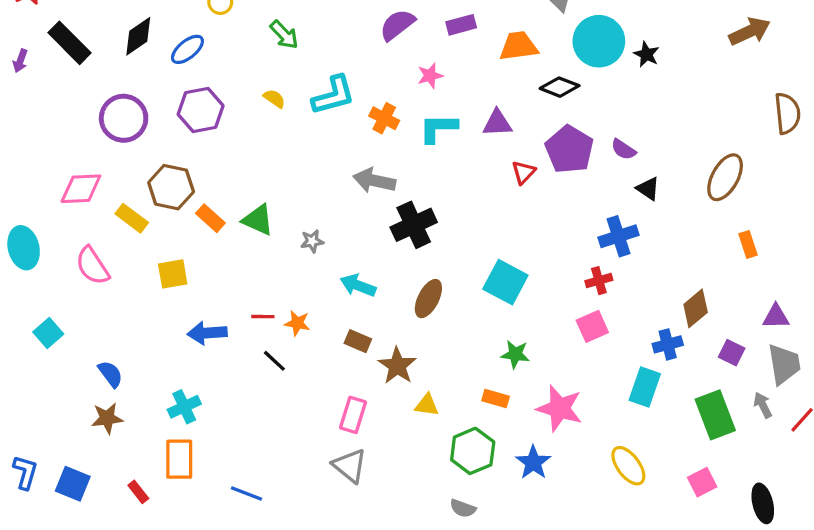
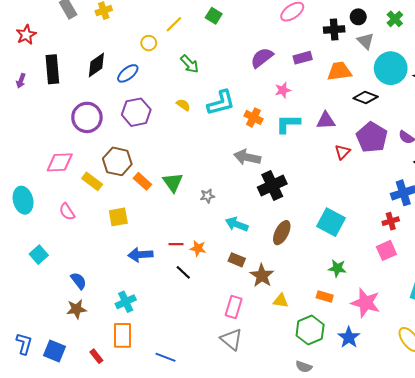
black rectangle: (69, 43) -> (52, 69), turned 40
green triangle: (258, 220) -> (173, 182), turned 30
pink semicircle: (92, 266) -> (67, 212), size x0.7

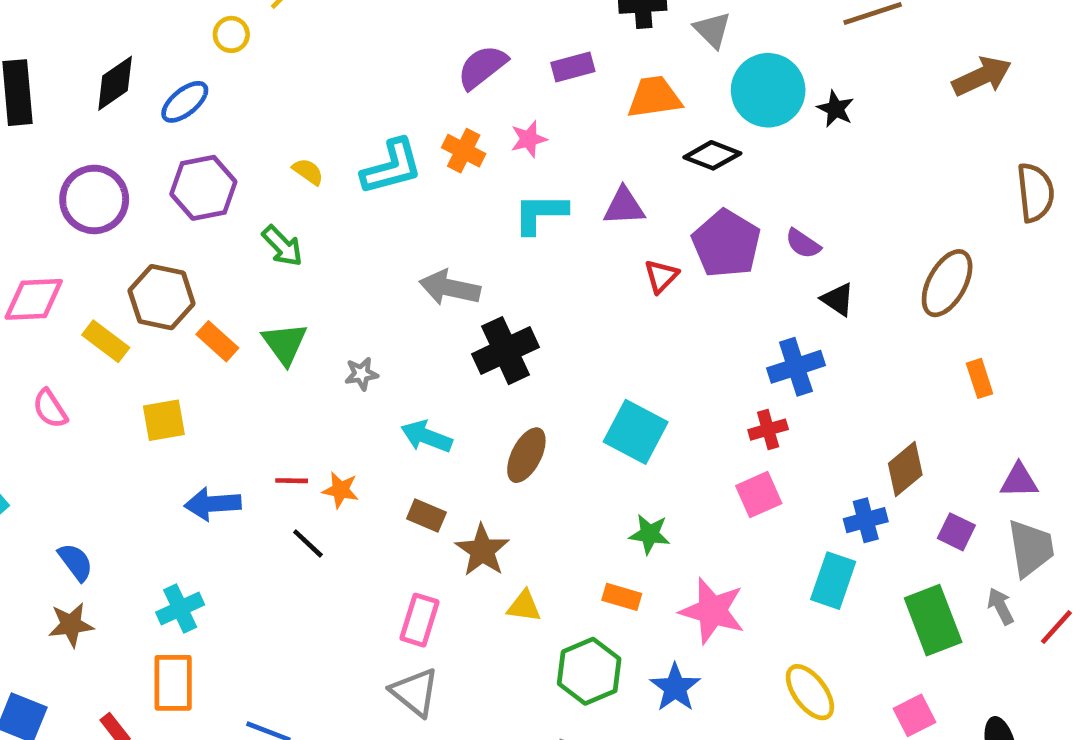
green arrow: (190, 64) -> (282, 246), moved
orange cross: (253, 117) -> (464, 151), moved

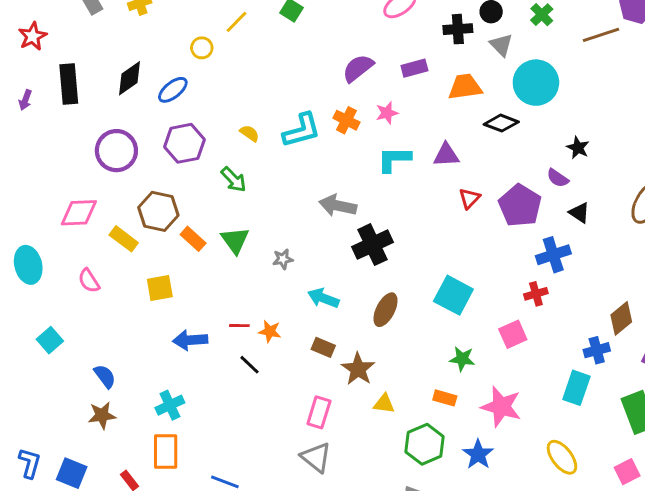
black star: (835, 109) -> (578, 148), moved
purple pentagon: (726, 244) -> (520, 206), moved
pink square: (759, 495) -> (513, 334), moved

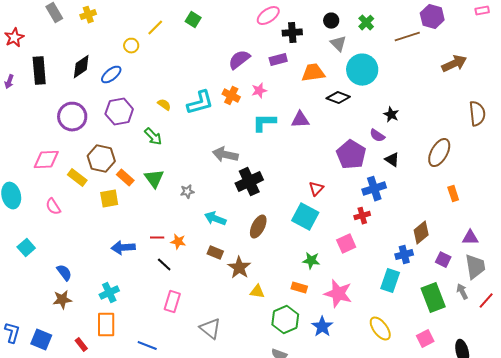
black cross: (458, 29) -> (292, 33), moved
red triangle: (469, 198) -> (316, 189), moved
yellow square: (160, 288) -> (109, 199), moved
pink rectangle: (319, 412) -> (172, 302), moved

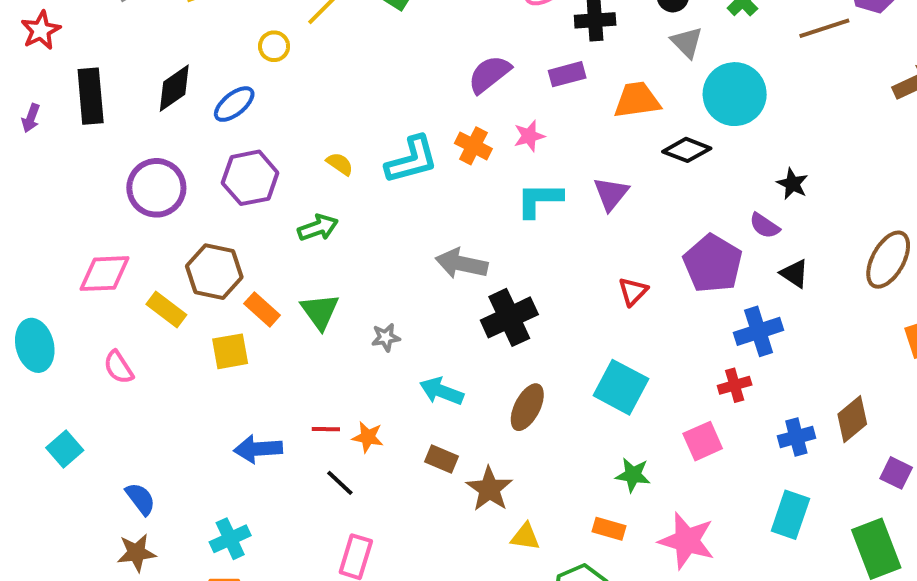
purple triangle: (300, 120) -> (611, 194), turned -48
green arrow: (153, 137) -> (318, 228), turned -66
red triangle: (316, 189) -> (633, 291), moved
blue cross: (404, 255) -> (796, 437), moved

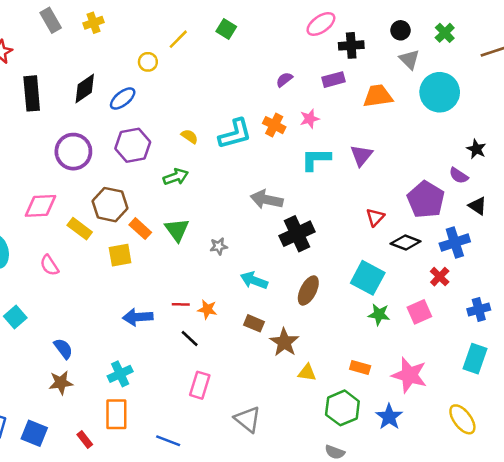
purple semicircle: (489, 74) -> (284, 80), size x0.6
black diamond: (687, 150) -> (406, 242), moved
red cross: (735, 385) -> (440, 277), turned -30
green star: (633, 475) -> (379, 314), moved

